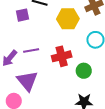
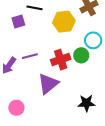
green circle: (84, 71) -> (81, 55), moved
purple triangle: (27, 81) -> (48, 84), moved, turned 35

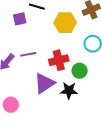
green circle: (81, 55) -> (80, 71), moved
black star: (87, 103) -> (69, 91), moved

